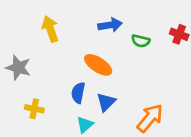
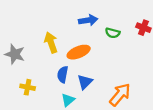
yellow arrow: (50, 29) -> (51, 43), moved
orange ellipse: (98, 65) -> (79, 52), turned -55

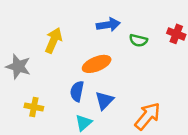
yellow arrow: (51, 43) -> (53, 40), moved, turned 42

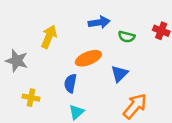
blue triangle: (104, 100) -> (119, 74), moved

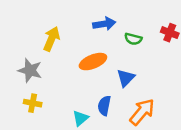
gray star: (17, 61) -> (30, 70), moved
blue semicircle: (70, 83) -> (104, 106), moved

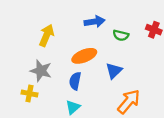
gray star: (30, 70) -> (41, 71), moved
blue semicircle: (104, 106) -> (75, 81), moved

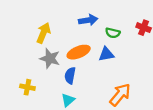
gray star: (41, 71) -> (50, 58), moved
blue triangle: (114, 71) -> (106, 54), moved, turned 35

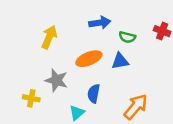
gray star: (50, 58) -> (56, 80), moved
blue semicircle: (70, 76) -> (94, 94), moved

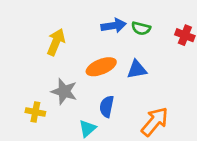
green semicircle: (127, 37) -> (141, 28), moved

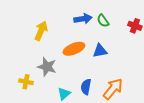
green semicircle: (141, 28) -> (103, 21), turned 40
blue semicircle: (107, 107) -> (86, 87), moved

